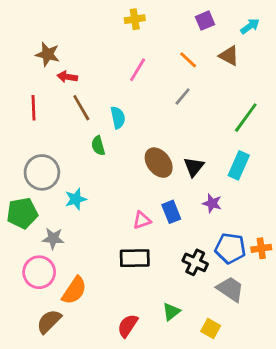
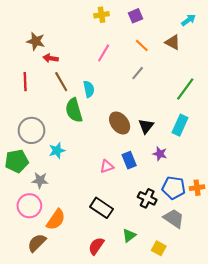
purple square: (205, 21) -> (135, 16), moved
green semicircle: (98, 146) -> (74, 110), size x1.6
black rectangle: (135, 258) -> (102, 208), moved, turned 35

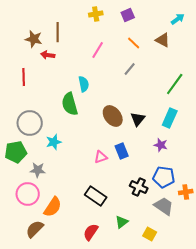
brown line: (61, 82) -> (58, 32), moved, turned 30
purple star: (160, 154) -> (161, 145), moved
orange cross: (197, 188) -> (186, 192), moved

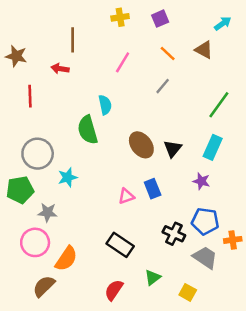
brown star: (34, 39) -> (16, 56), moved

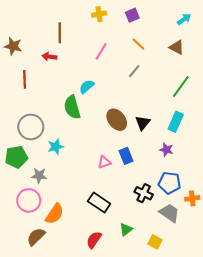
brown triangle: (204, 50) -> (177, 47), moved
cyan semicircle: (105, 105) -> (87, 87), turned -119

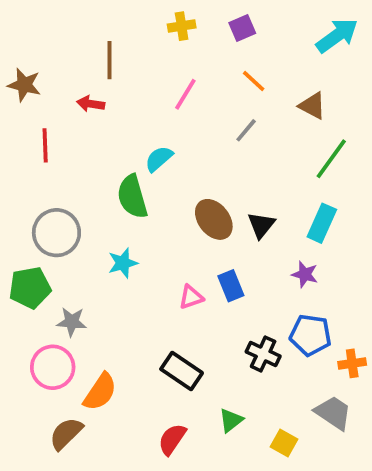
cyan arrow: (184, 19) -> (337, 36), size x1.6
brown triangle: (177, 47) -> (312, 106), moved
cyan star: (56, 147) -> (123, 263), moved
gray trapezoid: (169, 213) -> (333, 413), moved

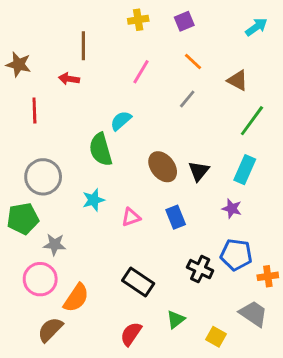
cyan arrow: (337, 36) -> (256, 27), size x0.7
pink triangle: (191, 297) -> (131, 217), moved

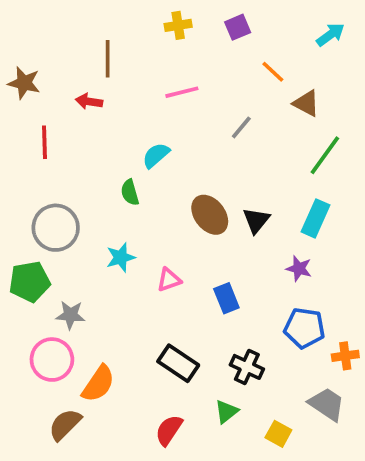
orange line: (193, 62) -> (273, 72), moved
pink line: (141, 72) -> (182, 92), turned 45
green semicircle: (101, 149) -> (130, 192), size x0.6
blue rectangle: (176, 217) -> (226, 298), moved
black cross: (200, 269) -> (247, 367), moved

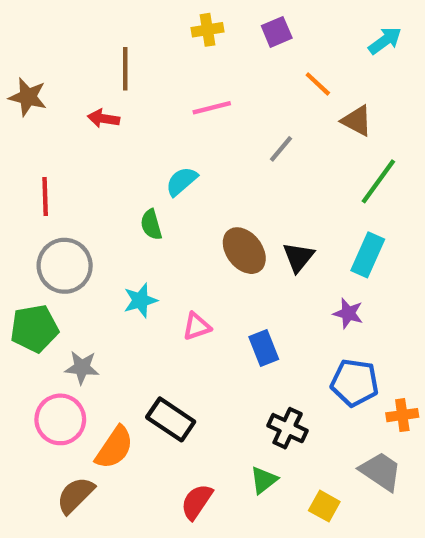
red line: (44, 142) -> (45, 196), moved
black rectangle: (178, 363) -> (171, 419), moved

